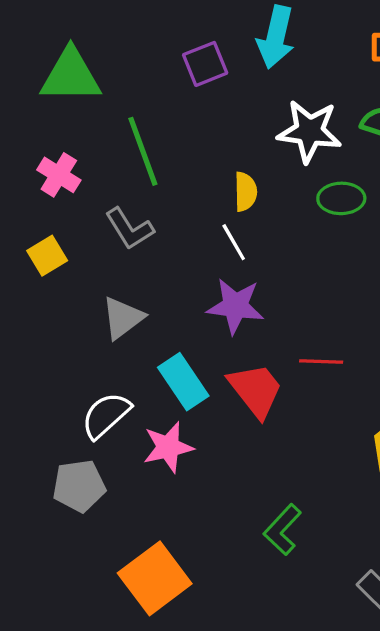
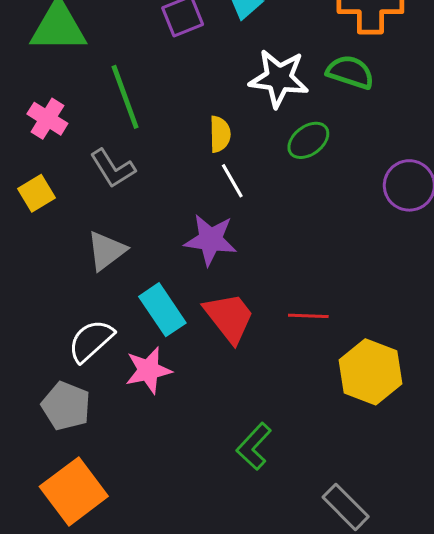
green ellipse: (341, 198) -> (308, 140), turned -36
white line: (234, 242) -> (232, 181), moved
red line: (321, 361) -> (308, 316), moved
gray pentagon: (79, 486) -> (66, 406), turned 30
orange square: (155, 578) -> (74, 491), moved

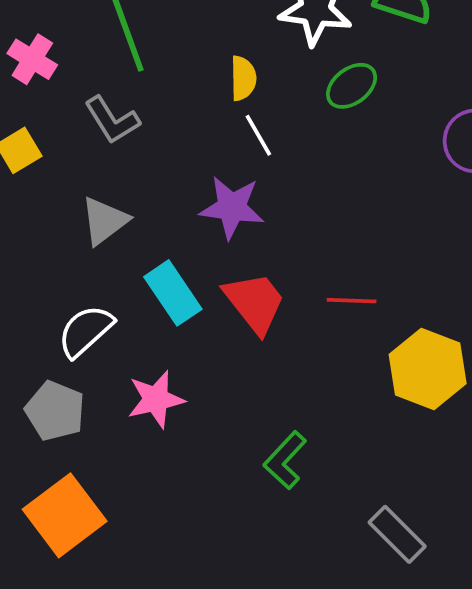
pink star: (148, 370) -> (156, 399), moved

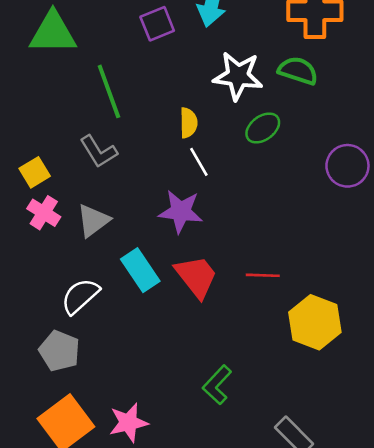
pink cross: (32, 59) -> (44, 213), moved
pink star: (156, 399) -> (128, 423), moved

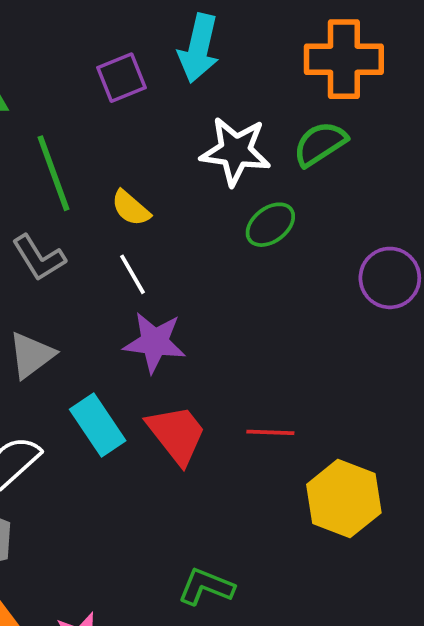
green semicircle: (298, 71) -> (320, 144), turned -51
yellow semicircle: (188, 123) -> (131, 208), moved, turned 132
white line: (199, 162) -> (133, 274), moved
green L-shape: (217, 385) -> (206, 587), turned 69

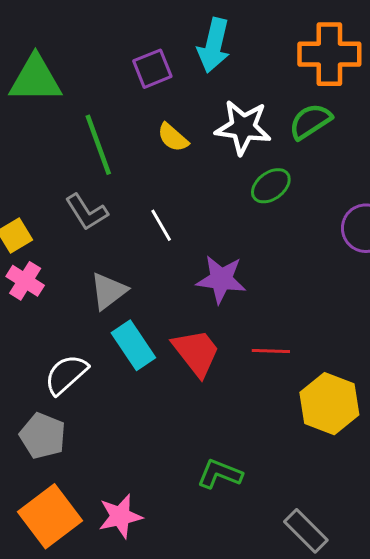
yellow semicircle: (131, 208) -> (173, 137), moved
purple star: (155, 342) -> (221, 279), moved
gray triangle: (31, 355) -> (109, 291), moved

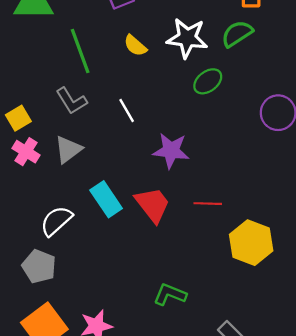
gray triangle: (109, 291) -> (68, 149), moved

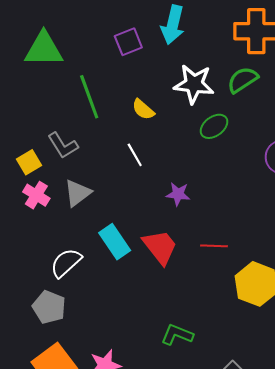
yellow semicircle: (135, 46) -> (143, 109), moved
gray L-shape: (71, 101) -> (63, 145), moved
purple star: (171, 151) -> (178, 194), size x0.7

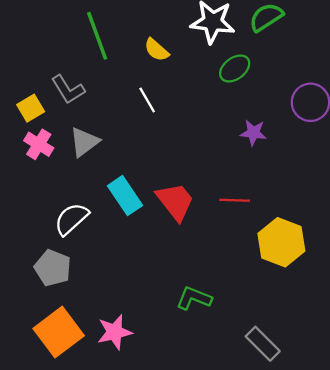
purple star: (178, 194) -> (253, 133), moved

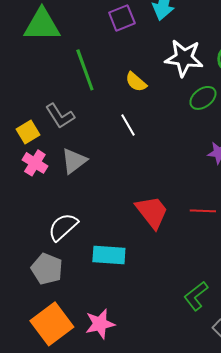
cyan rectangle: (125, 196) -> (109, 255), moved, turned -52
green L-shape: (194, 298) -> (196, 296), moved, turned -60

